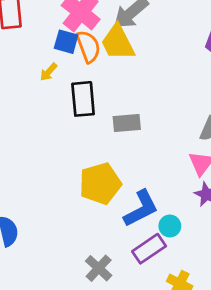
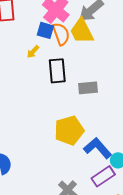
blue L-shape: (141, 209) -> (98, 148), turned -104

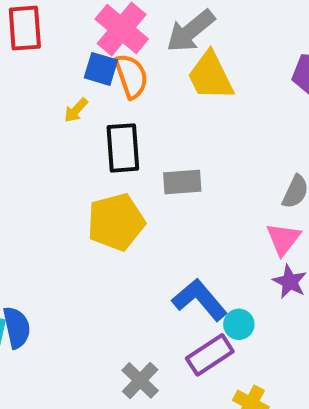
yellow trapezoid: (82, 31) -> (210, 76), moved
yellow pentagon: (69, 130) -> (116, 222), moved

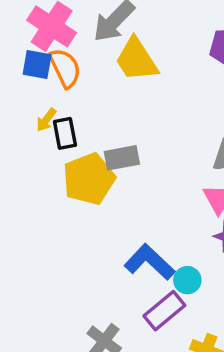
yellow arrow: (76, 110) -> (46, 120), moved
black rectangle: (123, 148) -> (65, 133), size x0.7
yellow pentagon: (116, 222) -> (89, 179), moved

